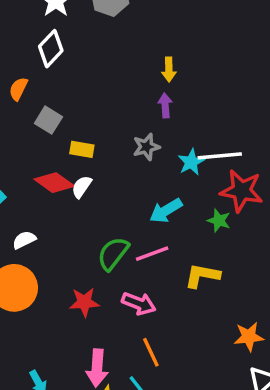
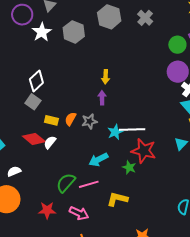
white diamond: (51, 49) -> (36, 81), moved
orange semicircle: (18, 89) -> (70, 119), moved

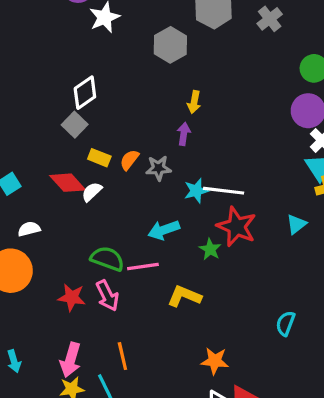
gray hexagon: (74, 32) -> (170, 45), moved
green semicircle: (66, 183) -> (107, 259), turned 60
pink arrow: (79, 213) -> (107, 296), moved, turned 30

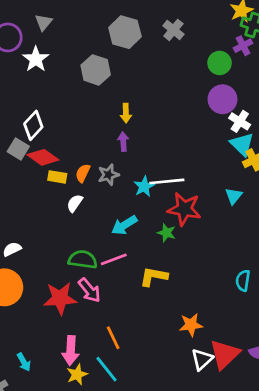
gray square: (75, 125) -> (18, 149), moved
red diamond: (68, 183) -> (43, 157), moved
white semicircle: (92, 192) -> (75, 203), moved
red star: (72, 297) -> (60, 298), size x1.4

